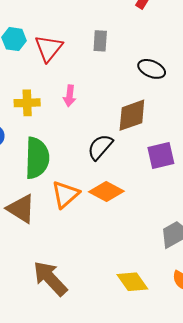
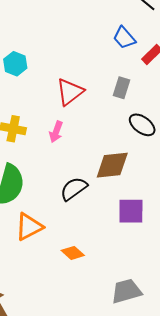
gray rectangle: (100, 41) -> (122, 88), moved
red triangle: (49, 48) -> (70, 92), moved
orange diamond: (106, 192) -> (73, 253), moved, size x0.7

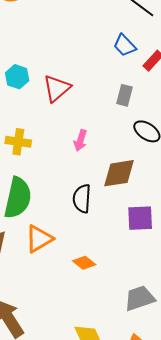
red triangle: (70, 92) -> (57, 88), moved
pink arrow: (56, 132) -> (80, 140), moved
black semicircle: (74, 189) -> (82, 199), turned -48

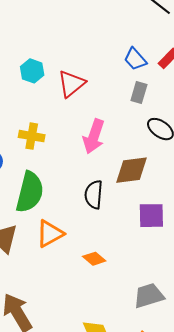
blue trapezoid: (125, 45) -> (135, 59), moved
pink arrow: (80, 140) -> (94, 136), size x1.6

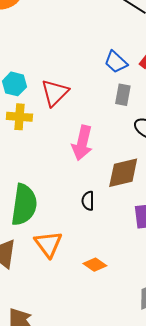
yellow cross: (32, 136) -> (19, 117), moved
black semicircle: (94, 195) -> (88, 201), size x0.7
orange triangle: (50, 234) -> (48, 244), turned -32

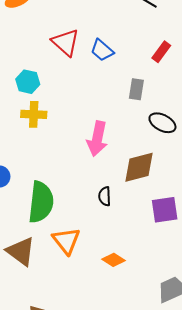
blue trapezoid: (116, 62) -> (102, 50), moved
red triangle: (55, 93) -> (65, 42), moved, turned -32

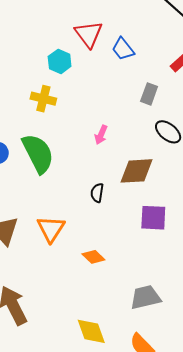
cyan hexagon: (28, 82) -> (60, 61), moved
pink arrow: (97, 139) -> (101, 135), size x0.6
green semicircle: (41, 202) -> (38, 153), moved, turned -45

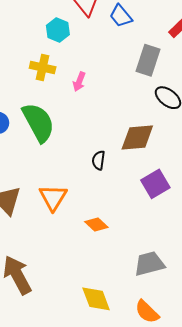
gray rectangle: (149, 94) -> (148, 60), size x1.4
pink arrow: (101, 135) -> (79, 82), moved
purple square: (153, 218) -> (155, 184), turned -32

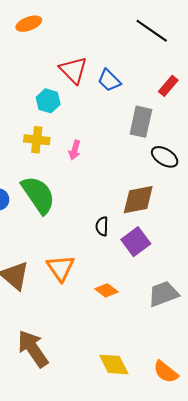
purple square: (155, 184) -> (136, 242), moved
gray trapezoid: (149, 264) -> (163, 294), moved

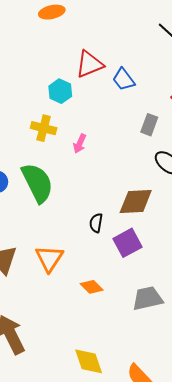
red triangle: (73, 70) -> (89, 64), turned 44
gray rectangle: (141, 122) -> (149, 125), size x0.7

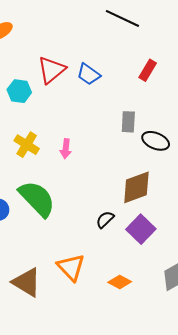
cyan hexagon: (60, 91) -> (19, 91), moved
gray rectangle: (149, 125) -> (128, 122), moved
yellow cross: (44, 128) -> (27, 145), turned 35
black semicircle: (96, 223) -> (105, 220), turned 54

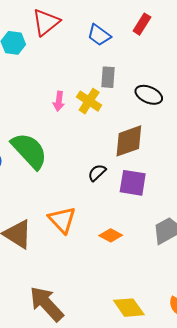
blue trapezoid: (89, 74) -> (99, 35), moved
gray rectangle: (128, 122) -> (108, 77), moved
yellow cross: (27, 145) -> (89, 101), moved
purple square: (141, 229) -> (133, 183), turned -36

